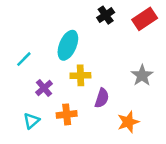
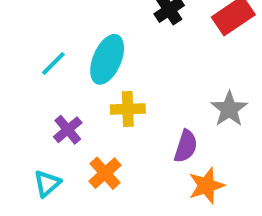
cyan line: (24, 59) -> (53, 63), moved
purple semicircle: (102, 98) -> (186, 146), moved
orange cross: (67, 114) -> (105, 173), turned -36

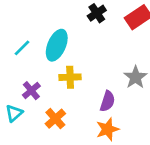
cyan triangle: (47, 183) -> (14, 113), moved
orange star: (206, 186) -> (107, 129), moved

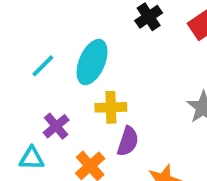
purple semicircle: (107, 101) -> (128, 141), moved
cyan triangle: (14, 113) -> (32, 158), turned 42

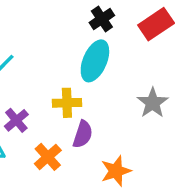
cyan ellipse: (92, 62) -> (95, 61), moved

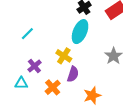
yellow cross: (67, 103) -> (64, 56), turned 35

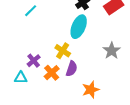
cyan line: (27, 34) -> (31, 11), moved
orange cross: (53, 87) -> (52, 73), moved

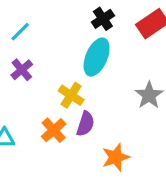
purple cross: (34, 61) -> (22, 70), moved

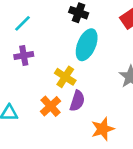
black cross: (103, 19) -> (79, 13), moved, turned -36
purple cross: (22, 70) -> (24, 55), turned 30

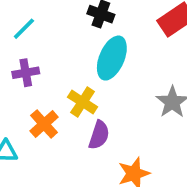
orange cross: (51, 106) -> (44, 124), moved

